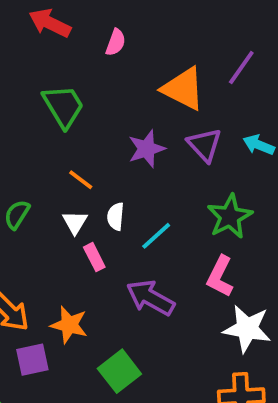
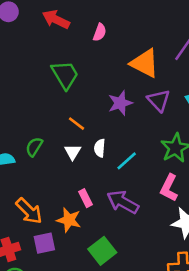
pink rectangle: (94, 257) -> (86, 198), moved

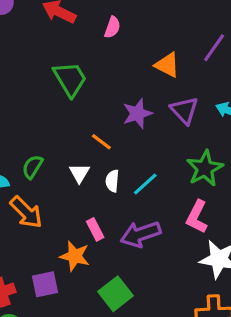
orange triangle: (145, 63) -> (167, 65), size x0.7
orange line: (77, 124) -> (101, 142), moved
white semicircle: (100, 148) -> (112, 181), moved
purple arrow: (123, 202) -> (141, 234), turned -48
orange arrow: (29, 211) -> (26, 212), moved

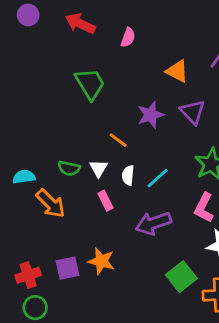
green semicircle: (32, 167) -> (69, 168), moved, turned -110
pink rectangle: (95, 229) -> (105, 201), moved
orange star: (75, 256) -> (101, 261), moved
green square: (116, 294) -> (181, 277), moved

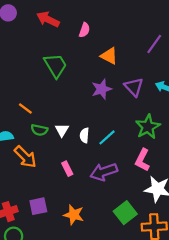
orange triangle: (177, 71) -> (109, 56), moved
orange line: (118, 140) -> (25, 108), moved
pink rectangle: (105, 201) -> (67, 169), moved
orange star: (101, 261) -> (74, 215), moved

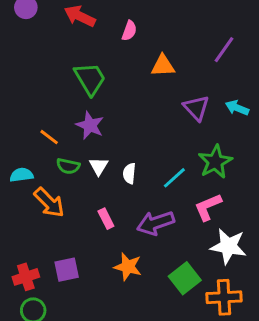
orange triangle: (109, 56) -> (163, 66), turned -30
purple star: (102, 89) -> (90, 125), moved, turned -30
cyan line: (107, 137) -> (174, 178), moved
pink L-shape: (142, 160) -> (208, 207), turned 40
orange star: (74, 215) -> (128, 267), moved

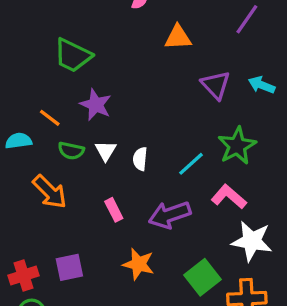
green trapezoid: (90, 79) -> (73, 55), moved, turned 147
cyan semicircle: (21, 175) -> (19, 141), moved
pink L-shape: (208, 207) -> (229, 197), turned 64

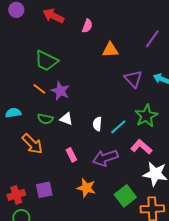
orange line: (50, 118) -> (39, 89), moved
white triangle: (106, 151) -> (66, 119), turned -40
white semicircle: (140, 159) -> (97, 124), moved

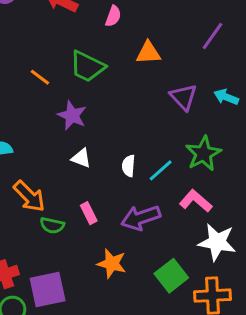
green trapezoid: (46, 61) -> (87, 67), moved
orange line: (39, 89) -> (40, 77), moved
green semicircle: (45, 119) -> (52, 225), moved
purple square: (44, 190) -> (48, 289), moved, size x1.4

